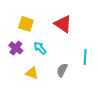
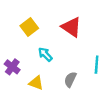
yellow square: (26, 24) -> (29, 27), turned 35
purple cross: (16, 48) -> (12, 67), moved

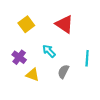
cyan arrow: (45, 54) -> (49, 51), moved
purple cross: (12, 67) -> (19, 57), moved

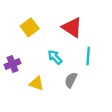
purple cross: (19, 57) -> (13, 64), moved, turned 32
cyan line: (87, 58) -> (88, 56), moved

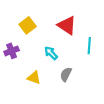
cyan line: (88, 56) -> (89, 46), moved
purple cross: (13, 64) -> (12, 51), moved

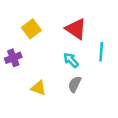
cyan arrow: (51, 53) -> (71, 60), moved

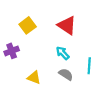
cyan line: (101, 52) -> (89, 66), moved
gray semicircle: (75, 84) -> (66, 74), turned 96

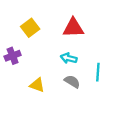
red triangle: (67, 25) -> (73, 28), turned -36
cyan arrow: (63, 53) -> (69, 58), turned -32

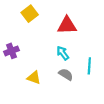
yellow square: (30, 28) -> (30, 14), moved
cyan arrow: (69, 58) -> (63, 53), turned 40

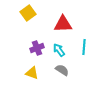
purple cross: (11, 51) -> (37, 48), moved
cyan line: (89, 66) -> (84, 47), moved

